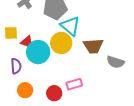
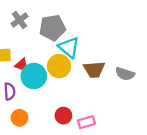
gray semicircle: (115, 62) -> (125, 74), moved
pink rectangle: (74, 84) -> (86, 122), moved
red circle: (54, 93) -> (63, 116), moved

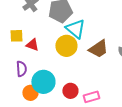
brown trapezoid: (94, 69) -> (98, 49), turned -30
cyan circle: (34, 76) -> (43, 82), moved

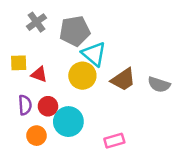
cyan circle: (43, 82) -> (68, 122), moved
red circle: (70, 91) -> (48, 106), moved

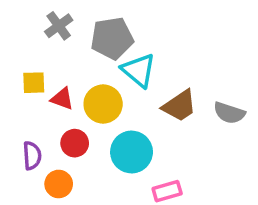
yellow circle: (82, 76) -> (103, 104), moved
purple semicircle: (25, 105) -> (32, 156), moved
cyan circle: (68, 122) -> (132, 152), moved

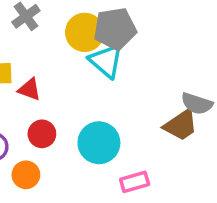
gray pentagon: (112, 38) -> (115, 29), moved
yellow circle: (103, 104) -> (85, 32), moved
brown trapezoid: (180, 106) -> (181, 125), moved

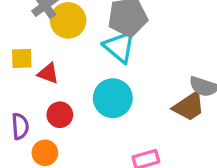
yellow circle: (85, 32) -> (68, 20), moved
cyan circle: (99, 143) -> (113, 98), moved

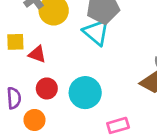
cyan circle: (113, 98) -> (85, 93), moved

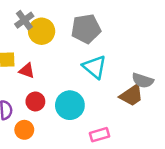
cyan triangle: (96, 32) -> (95, 67), moved

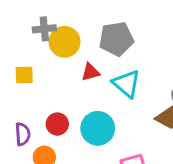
gray cross: (24, 20) -> (44, 29), turned 30
red triangle: (27, 71) -> (90, 72), moved, turned -35

